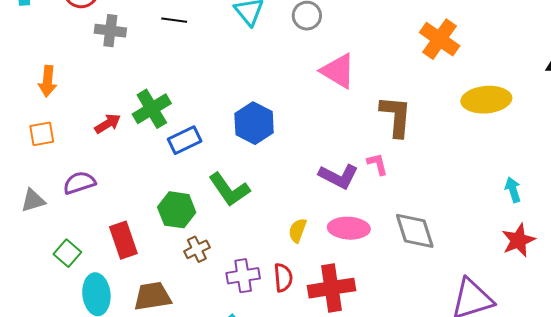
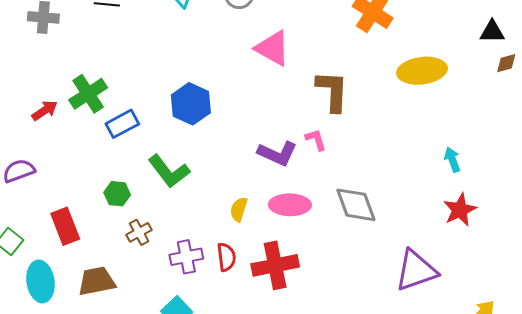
green hexagon: (177, 210) -> (117, 194), size x0.7

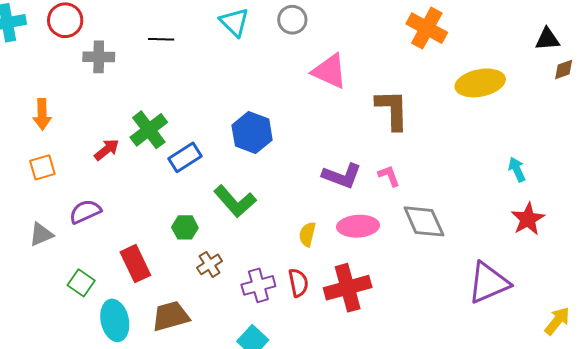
pink L-shape: (316, 140) -> (389, 176), moved

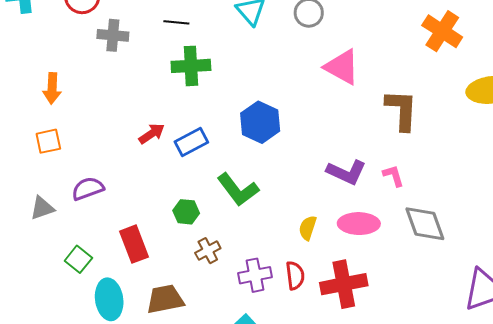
green cross: (149, 130) -> (191, 66), moved, turned 30
red arrow: (107, 150) -> (152, 134), moved

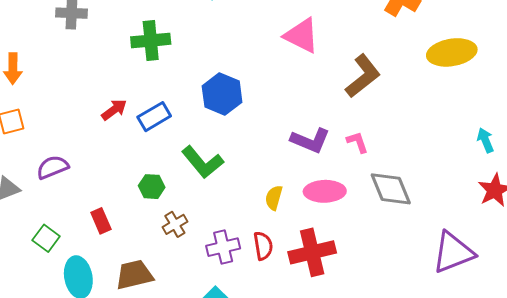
brown L-shape: (402, 110) -> (363, 76), turned 51
red rectangle: (134, 244) -> (101, 221), size x0.7

